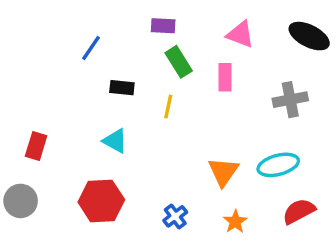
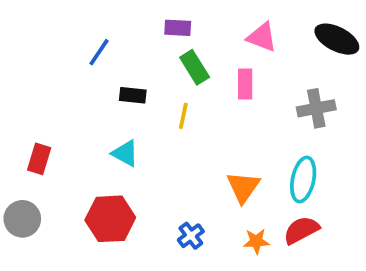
cyan ellipse: (278, 165) -> (303, 180), turned -63
red semicircle: (299, 211) -> (301, 230), moved
orange star: (235, 222) -> (256, 241), turned 30

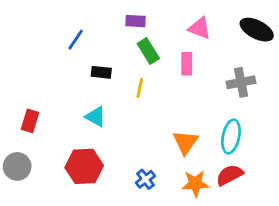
orange star: (256, 241) -> (195, 184), size x1.4

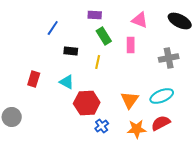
red rectangle: (30, 121) -> (34, 79), moved
cyan ellipse: (231, 137) -> (162, 96), turned 55
red hexagon: (84, 166) -> (87, 103), moved

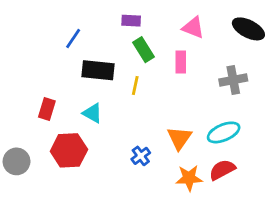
black rectangle: (71, 51) -> (98, 70), size x1.6
red hexagon: (87, 103) -> (69, 150), moved
blue cross: (102, 126) -> (141, 156), moved

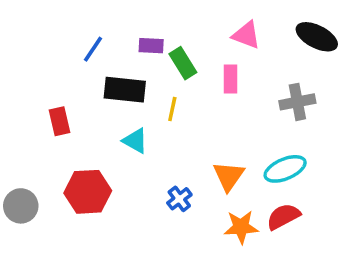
purple rectangle: (131, 21) -> (151, 46), moved
red rectangle: (47, 109) -> (60, 121), moved, turned -30
cyan triangle: (92, 113) -> (135, 141), moved

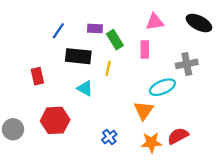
pink triangle: (246, 35) -> (155, 22), turned -30
cyan ellipse: (285, 169) -> (162, 87), moved
blue cross: (179, 199) -> (109, 137), moved

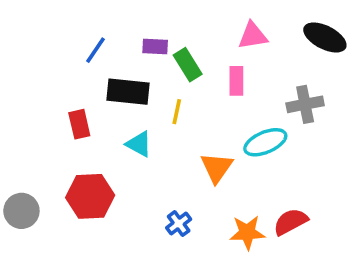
red rectangle: (37, 76) -> (79, 124), moved
orange triangle: (144, 110) -> (217, 168), moved

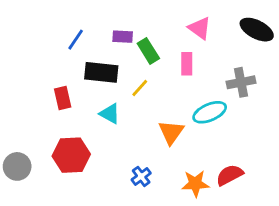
pink triangle: (253, 36) -> (200, 28), turned 45
yellow line: (177, 112) -> (140, 88), turned 30

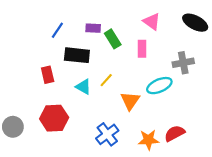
yellow line: (140, 88) -> (106, 80), moved
blue cross: (141, 176) -> (107, 134), size x1.5

